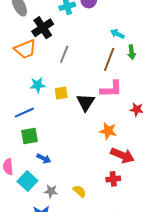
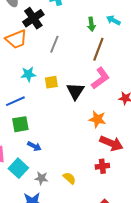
cyan arrow: (117, 34) -> (113, 20), moved
green arrow: (132, 52) -> (91, 24), moved
pink L-shape: (111, 89) -> (100, 78), turned -35

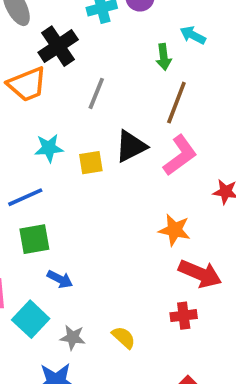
cyan arrow: (113, 20) -> (193, 35), moved
black triangle: (75, 91) -> (131, 146), moved, turned 30

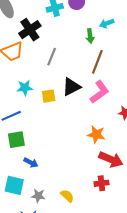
cyan arrow: (193, 35) -> (107, 23), turned -48
cyan square: (31, 319) -> (14, 185), turned -30

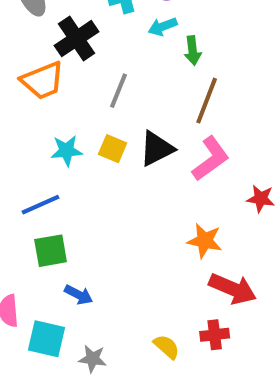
cyan arrow: (107, 23) -> (163, 27), moved
yellow square: (49, 96) -> (113, 149), moved, turned 32
yellow semicircle: (67, 196) -> (167, 347), moved

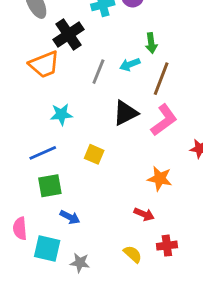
cyan arrow: (163, 27) -> (130, 64), moved
yellow square: (113, 149) -> (94, 154), moved
red arrow: (233, 289) -> (144, 214), moved, size x0.6

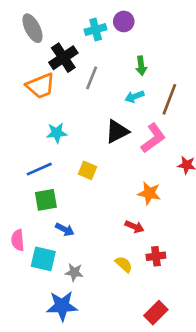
cyan arrow: (130, 64) -> (134, 97), moved
gray line: (98, 72) -> (92, 78), moved
brown line: (161, 79) -> (169, 99), moved

